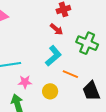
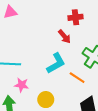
orange line: (70, 74) -> (77, 78), moved

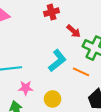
red cross: (76, 17) -> (52, 12), moved
red arrow: (64, 37) -> (74, 31), moved

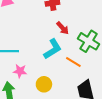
red arrow: (74, 31) -> (63, 28), moved

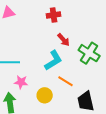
orange line: (73, 62) -> (65, 81), moved

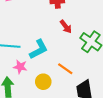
cyan L-shape: (53, 60) -> (39, 49), moved

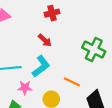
red arrow: (66, 27) -> (45, 40), moved

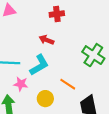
red arrow: (45, 40) -> (46, 40), turned 152

